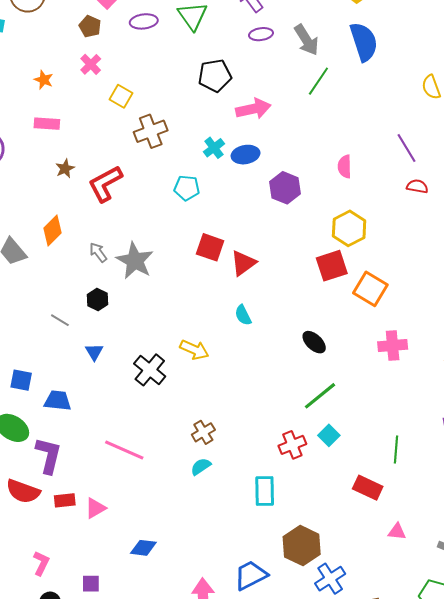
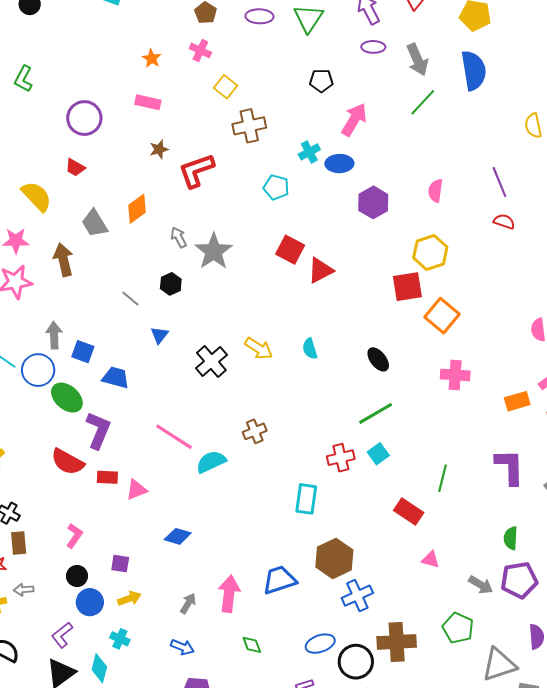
pink cross: (91, 64) -> (200, 50), turned -30
black pentagon: (215, 76) -> (321, 81), size x0.7
pink arrow: (253, 109) -> (354, 120), turned -56
cyan semicircle: (243, 315) -> (310, 349), moved
cyan semicircle: (201, 467) -> (211, 462), moved, size x1.4

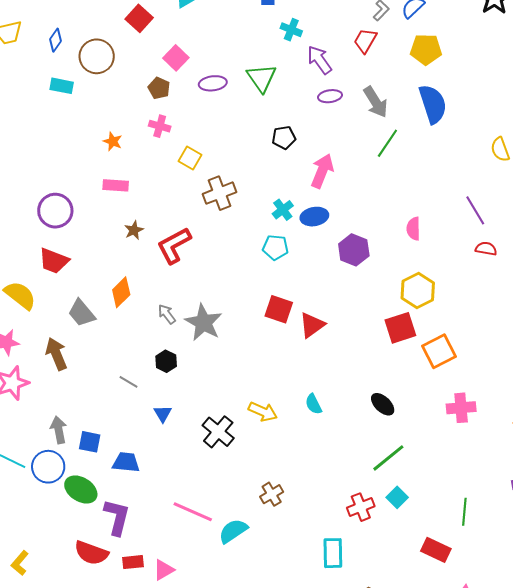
red trapezoid: (75, 167) -> (54, 261), size x1.5
cyan pentagon: (276, 187) -> (275, 247), moved
orange square: (442, 316) -> (439, 351), turned 32

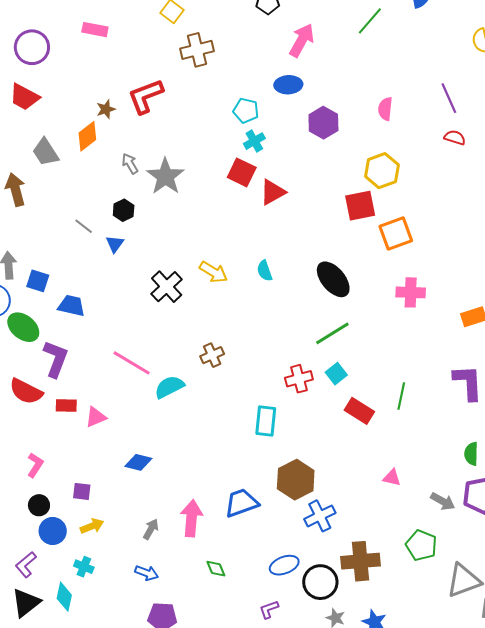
cyan cross: (283, 210) -> (254, 141), moved
brown star: (134, 230) -> (106, 109), moved
black ellipse: (383, 404) -> (333, 279), size x1.5
blue triangle: (163, 414) -> (115, 244), moved
red rectangle: (436, 550) -> (359, 411), moved

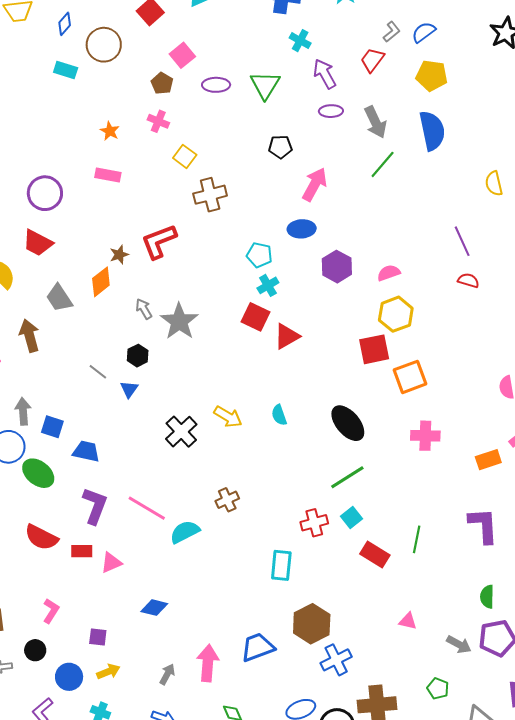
pink semicircle: (385, 109) -> (389, 273), moved, turned 65
purple L-shape: (56, 359) -> (95, 506), moved
black circle: (39, 505) -> (35, 650), moved
green pentagon: (421, 545) -> (438, 689), size x0.7

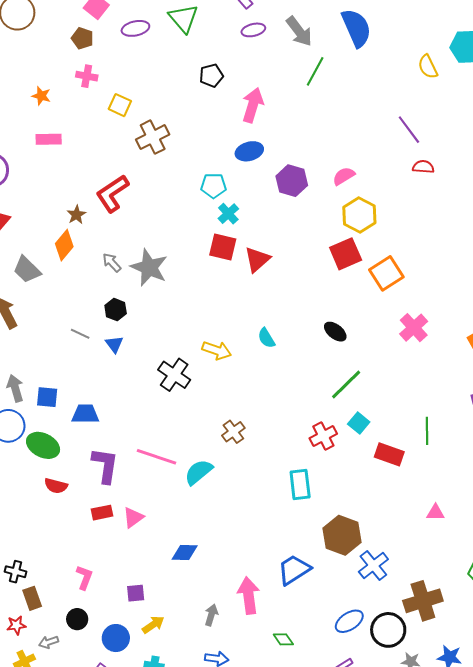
black ellipse: (348, 423) -> (335, 332), size x0.6
pink cross: (425, 436) -> (414, 328), turned -32
red semicircle: (41, 537) -> (56, 486), moved, size x0.7

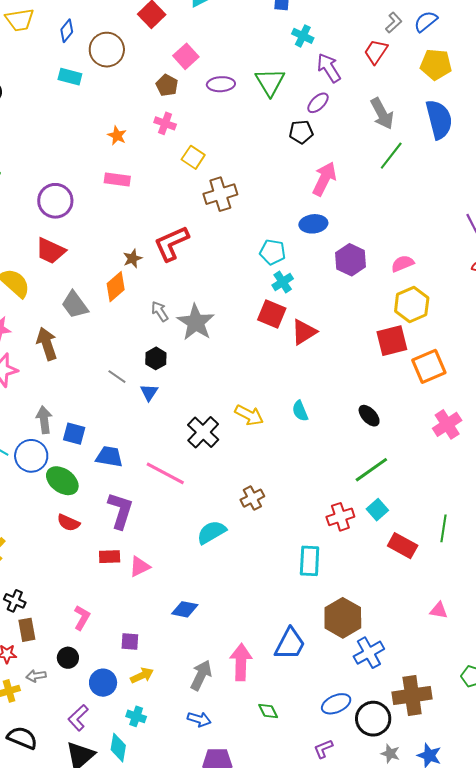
purple ellipse: (253, 30) -> (318, 103), moved, turned -40
black pentagon: (211, 76) -> (301, 132), moved
pink line: (156, 457) -> (165, 473), moved
blue trapezoid: (294, 570) -> (290, 644), turned 141
gray arrow: (211, 615) -> (201, 675), size x1.4

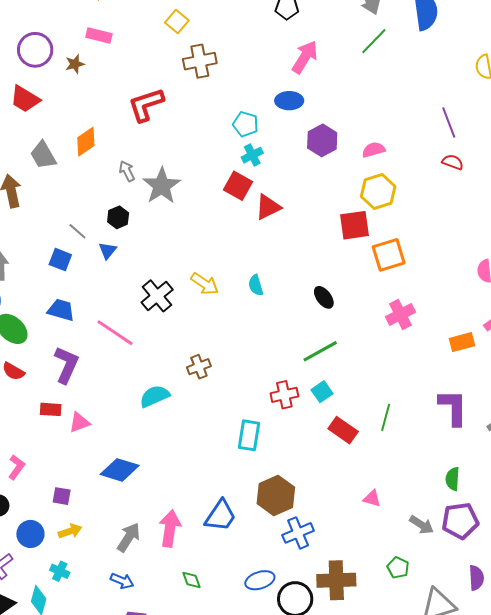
brown star: (133, 258) -> (75, 64), moved
blue square: (74, 434) -> (60, 260), moved
blue diamond: (185, 609) -> (120, 470), size x1.4

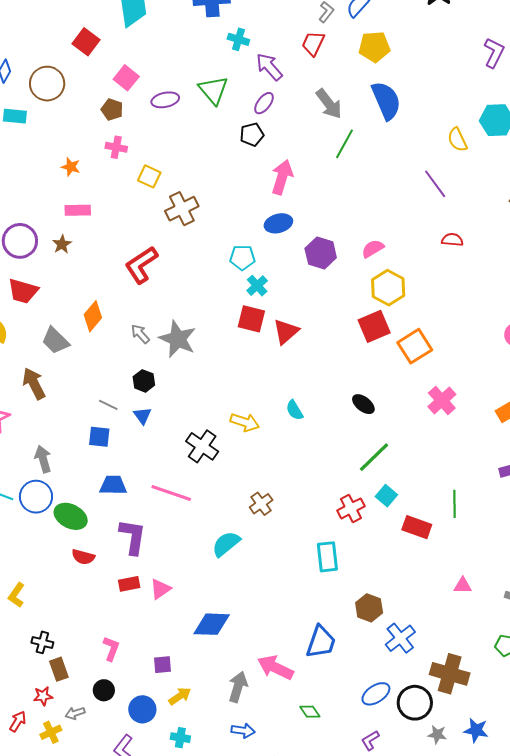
purple line: (449, 122) -> (435, 184), moved
brown hexagon: (276, 495) -> (369, 608), size x0.7
pink arrow: (170, 529) -> (275, 668), turned -57
brown cross: (336, 580) -> (450, 674), turned 33

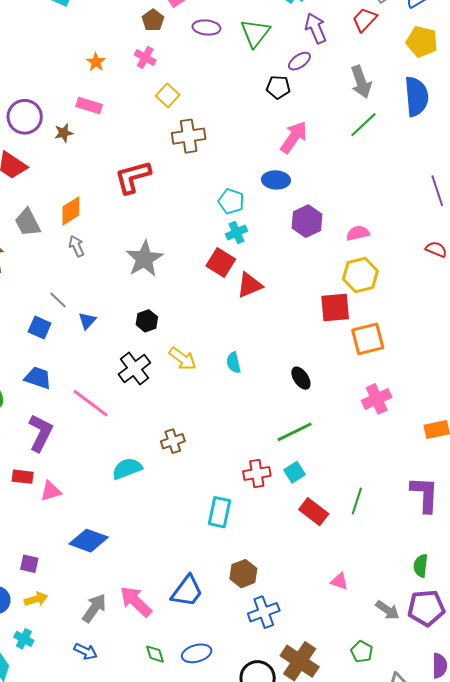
gray arrow: (140, 334) -> (76, 246), moved
black hexagon: (144, 381) -> (147, 321), moved
blue ellipse: (376, 694) -> (197, 653), moved

